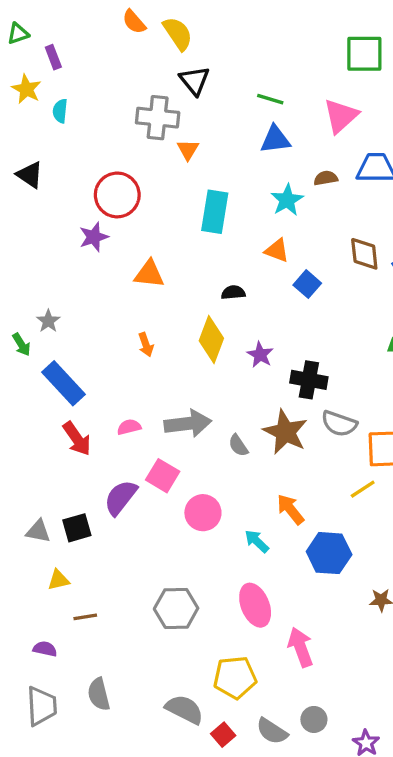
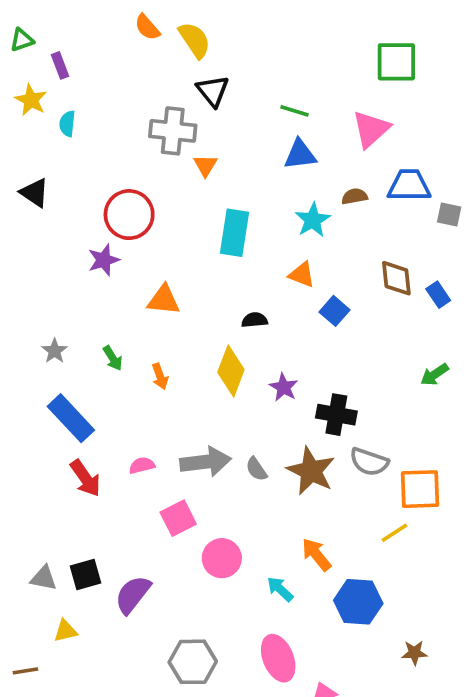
green arrow: (21, 345) -> (113, 358), moved
gray semicircle: (238, 445) -> (256, 469), moved
pink square: (163, 476) -> (178, 518), turned 32
purple semicircle: (121, 498) -> (133, 595), moved
brown line: (85, 617) -> (25, 671), moved

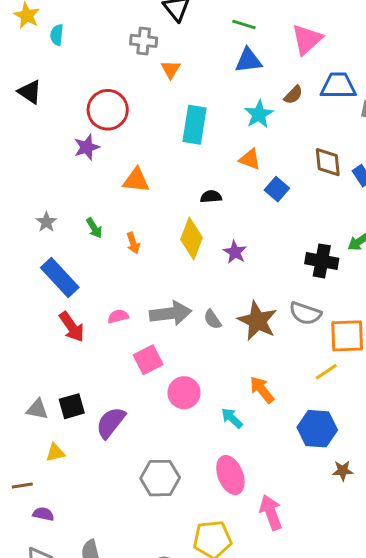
gray cross: (173, 131) -> (144, 41), size x0.7
brown semicircle: (355, 196) -> (293, 95), turned 144
black cross: (336, 415) -> (322, 261), moved
blue hexagon: (358, 602) -> (317, 429), moved

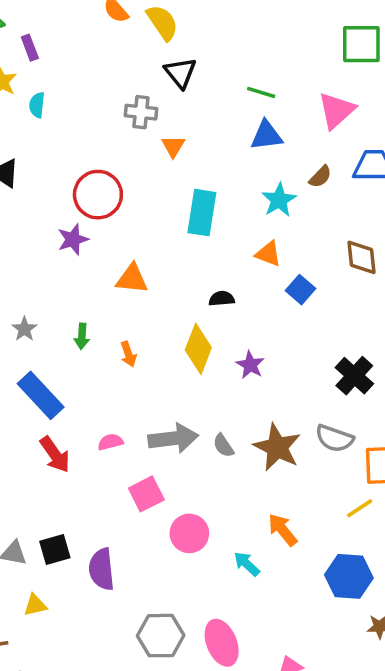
green arrow: (94, 228) -> (82, 336), turned 36
black cross: (322, 261) -> (354, 376), turned 32
purple semicircle: (111, 423) -> (102, 569), turned -44
pink ellipse: (230, 475) -> (222, 643), moved

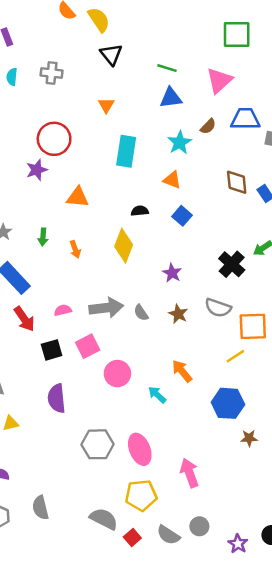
gray cross: (141, 112) -> (52, 73), moved
blue square: (301, 290) -> (182, 216), moved
purple star: (250, 365) -> (172, 273), moved
brown star: (277, 447) -> (178, 314), size x0.6
black square: (55, 550) -> (52, 350), moved

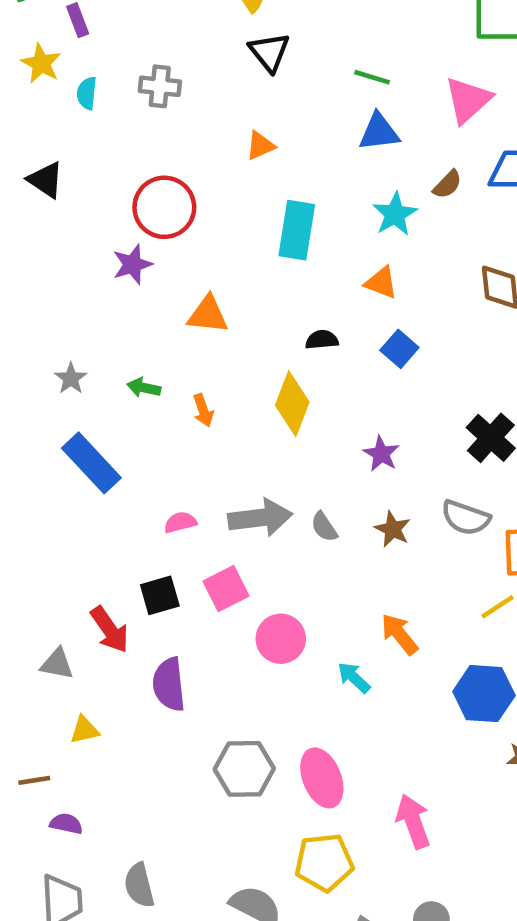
orange triangle: (106, 105) -> (260, 146), turned 35
green arrow: (43, 237) -> (144, 388), turned 98
red arrow: (24, 319) -> (110, 630), moved

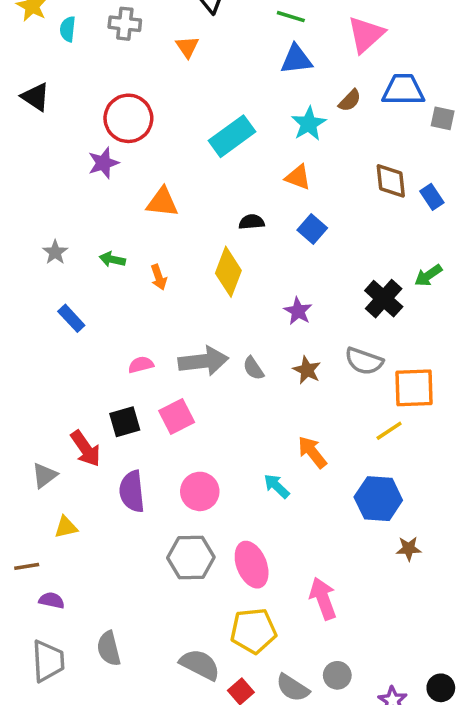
orange triangle: (260, 146) -> (187, 47), moved, turned -40
cyan rectangle: (297, 230) -> (232, 136), turned 45
blue rectangle: (91, 463) -> (71, 318), size x0.6
pink circle: (281, 639) -> (200, 491), moved
gray triangle: (57, 664) -> (44, 475), turned -48

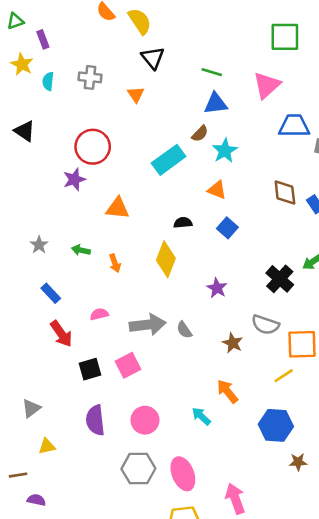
brown semicircle: (350, 100) -> (200, 134), moved
pink semicircle: (141, 365) -> (99, 314), moved
brown star: (307, 370) -> (233, 343), moved
red arrow: (86, 449) -> (61, 334), moved

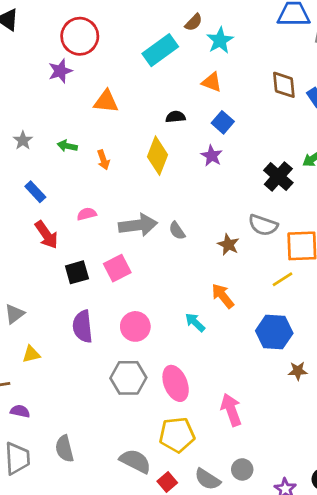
purple star: (217, 288) -> (212, 156), moved

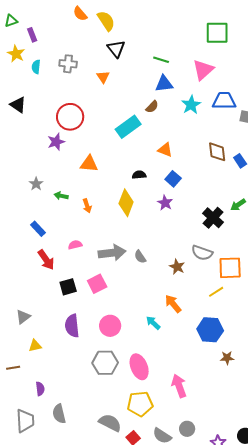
cyan star: (220, 40) -> (191, 105), moved
gray star: (23, 140) -> (36, 184), moved
purple semicircle: (20, 411) -> (40, 389), moved, turned 72

